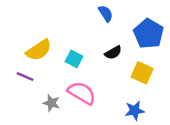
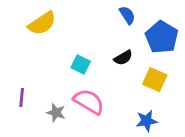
blue semicircle: (106, 13) -> (127, 15), moved
yellow semicircle: (39, 50) -> (42, 23), moved
purple line: (25, 77) -> (22, 98), moved, turned 72

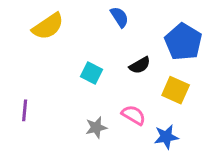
blue semicircle: (127, 15) -> (120, 17), moved
pink semicircle: (89, 102) -> (134, 115), moved, size x0.7
gray star: (56, 113) -> (96, 127), moved, turned -30

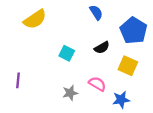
blue semicircle: (120, 17) -> (96, 12), moved

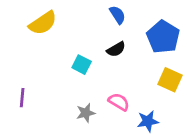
black semicircle: (102, 48) -> (116, 49), moved
yellow square: (128, 66) -> (170, 80), moved

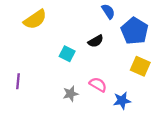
blue semicircle: (117, 15) -> (108, 11), moved

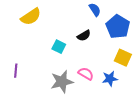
gray star: (71, 94) -> (62, 82), size x1.6
blue star: (122, 101) -> (110, 79), moved

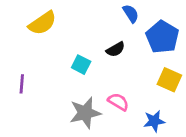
purple line: (16, 71) -> (22, 84), moved
blue star: (110, 79) -> (154, 121), moved

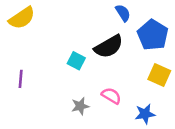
yellow semicircle: (42, 23) -> (22, 18), moved
black semicircle: (116, 49) -> (109, 47), size x1.6
gray star: (85, 113) -> (80, 106), size x0.6

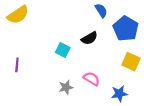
black semicircle: (109, 47) -> (89, 38), size x0.7

